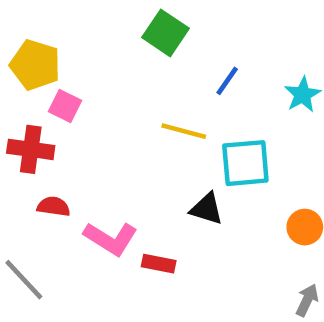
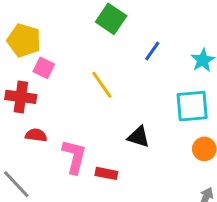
yellow line: (184, 131) -> (102, 85), moved, turned 40
cyan square: (245, 163) -> (192, 106), moved
pink L-shape: (111, 238) -> (74, 157), turned -108

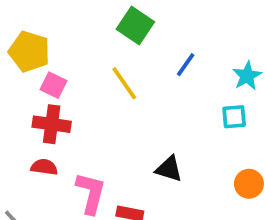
yellow line: (102, 85) -> (124, 83), moved
red cross: (21, 97) -> (52, 124), moved
cyan square: (192, 106) -> (234, 117), moved, size x0.6

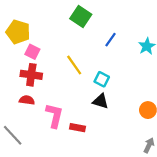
yellow line: (124, 83) -> (74, 65), moved
cyan square: (234, 117) -> (102, 79), moved, turned 32

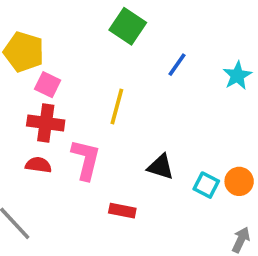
yellow line: (74, 65) -> (117, 107), turned 50
cyan square: (102, 79) -> (206, 185), moved
pink L-shape: (54, 116) -> (86, 159), moved

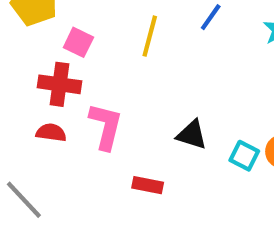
pink square: (48, 85) -> (78, 42), moved
yellow line: (117, 107) -> (150, 36), moved

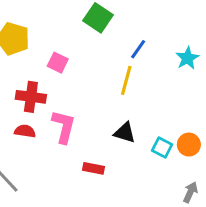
yellow line: (150, 36) -> (126, 80), moved
pink square: (78, 42) -> (58, 63), moved

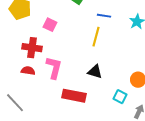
blue line: (138, 49) -> (104, 16), turned 64
cyan square: (162, 148) -> (120, 97), moved
red rectangle: (93, 168) -> (74, 96), size x1.6

